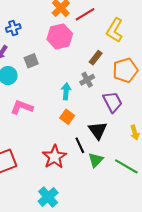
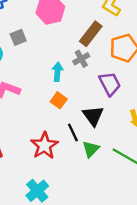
brown rectangle: (96, 58) -> (91, 34), size x1.5

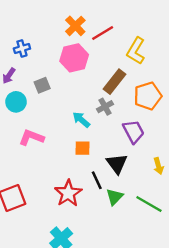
cyan arrow: (57, 72) -> (81, 120), turned -54
orange square: (59, 100) -> (82, 148), turned -35

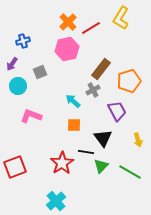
yellow L-shape: (136, 51) -> (121, 18), moved
black line: (97, 180) -> (86, 152), turned -56

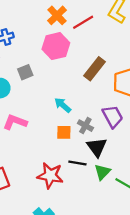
gray cross: (93, 90) -> (85, 126), moved, turned -32
red star: (62, 163) -> (50, 175), turned -30
green triangle: (101, 166) -> (102, 172), moved

